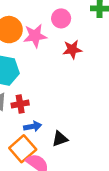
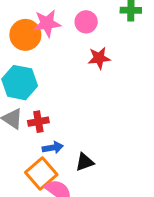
pink star: (35, 36) -> (47, 23), moved

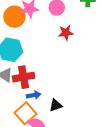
red cross: (38, 122) -> (24, 77), size x1.5

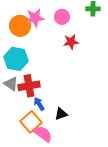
blue arrow: (34, 95) -> (39, 104), turned -112

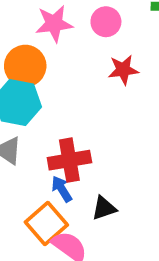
orange circle: (20, 26) -> (25, 66), moved
red cross: (29, 86) -> (69, 160), moved

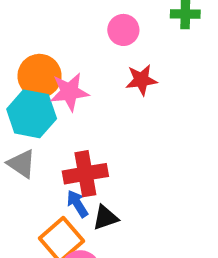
pink star: (54, 24) -> (69, 92), moved
black triangle: (104, 208) -> (105, 218), moved

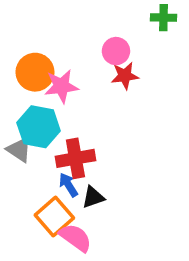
pink circle: (123, 30) -> (116, 51), moved
cyan hexagon: (32, 114) -> (39, 127), moved

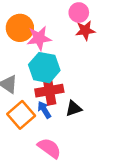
cyan hexagon: (39, 127) -> (44, 68), moved
black triangle: (93, 197) -> (74, 108), moved
orange square: (54, 217) -> (21, 115), moved

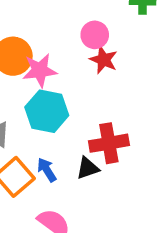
red star: (85, 30) -> (104, 60), turned 30
red cross: (49, 91) -> (109, 143), moved

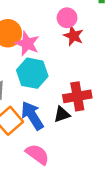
pink star: (40, 70) -> (27, 44), turned 30
blue arrow: (47, 170) -> (32, 116), size x1.6

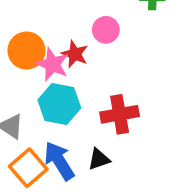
red star: (73, 36) -> (75, 54), moved
red cross: (77, 96) -> (120, 114), moved

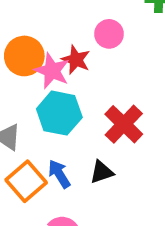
red cross: (120, 114) -> (124, 124), turned -36
blue arrow: (59, 161) -> (59, 174), size x0.7

